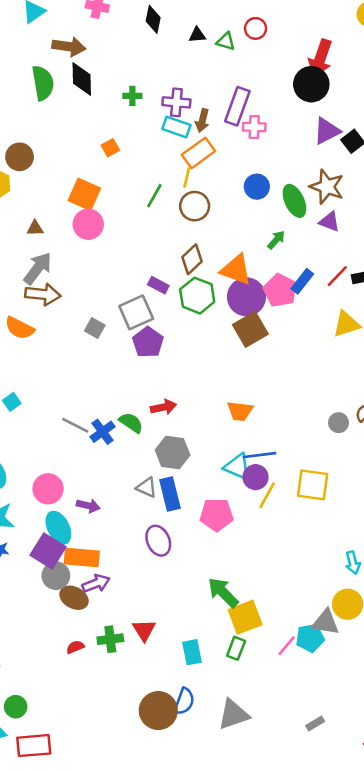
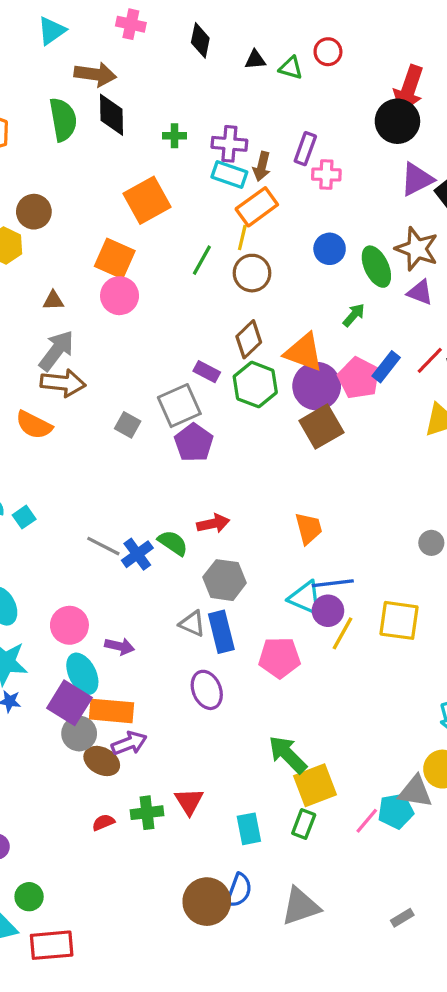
purple rectangle: (237, 106) -> (305, 149), size x0.7
orange square: (110, 148) -> (147, 200), size x2.0
orange trapezoid: (240, 411) -> (309, 528), turned -112

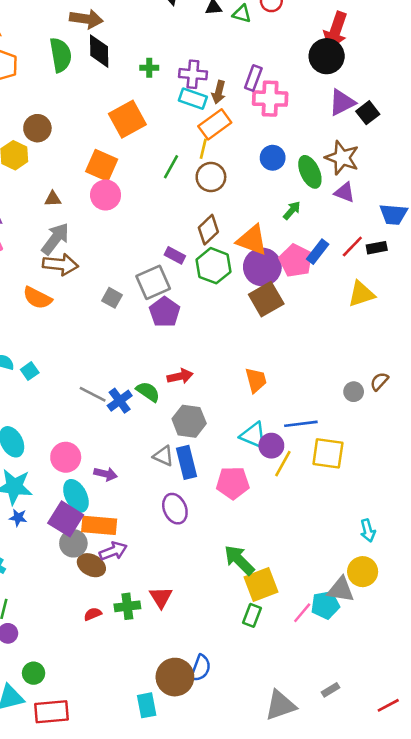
pink cross: (326, 174) -> (270, 99), size x1.5
blue line: (333, 583) -> (301, 424), moved
cyan rectangle: (249, 829) -> (147, 705), moved
gray triangle: (300, 906) -> (280, 705), moved

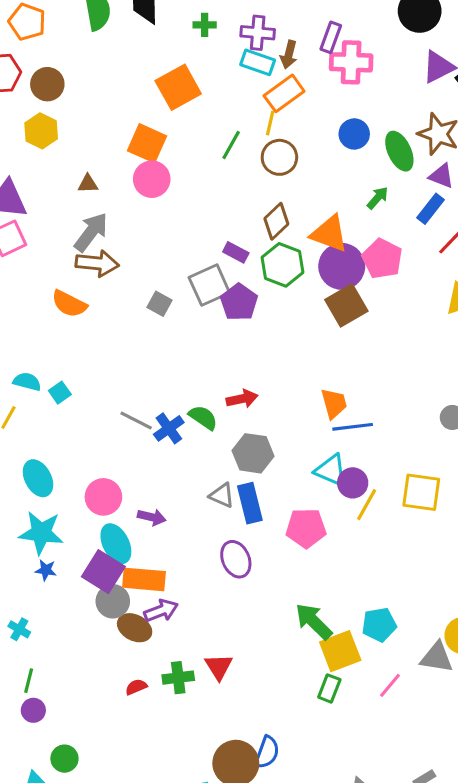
brown circle: (37, 128) -> (47, 84), moved
blue rectangle: (318, 252) -> (431, 209), moved
purple pentagon: (165, 312) -> (239, 302), moved
blue line: (301, 424) -> (353, 427), moved
cyan pentagon: (325, 605) -> (379, 625), moved

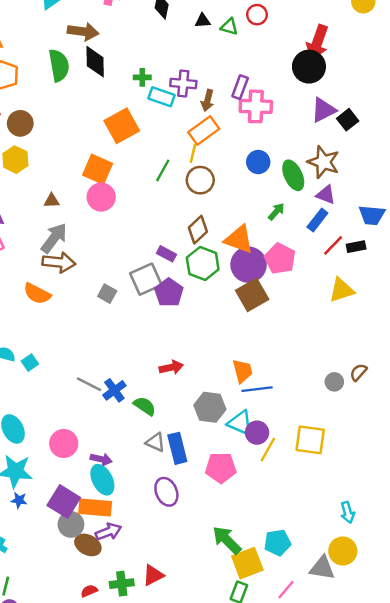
cyan rectangle: (258, 62) -> (162, 97), moved
green semicircle: (203, 417) -> (145, 406), moved
gray hexagon: (253, 453) -> (210, 407), moved
cyan ellipse: (116, 544) -> (102, 480), moved
red triangle: (219, 667) -> (153, 575), turned 35

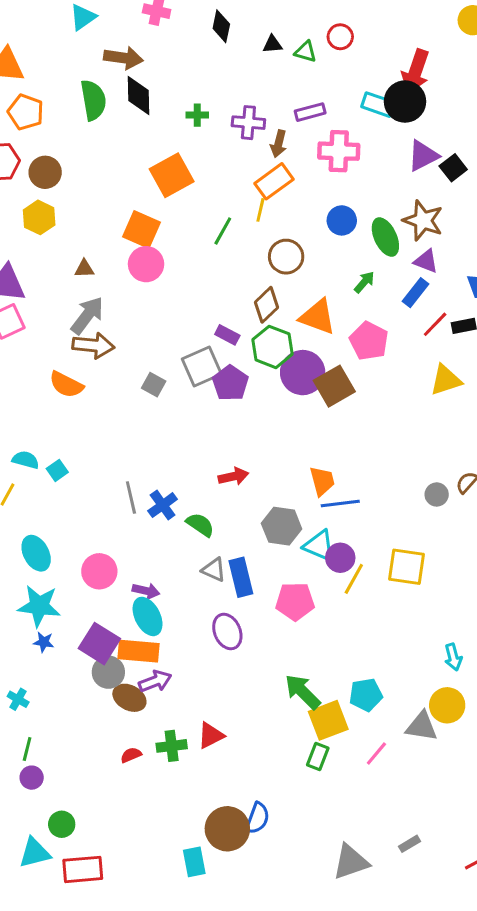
purple rectangle: (240, 87) -> (310, 112), moved, turned 55
cyan rectangle: (162, 97) -> (378, 105), moved
brown circle: (200, 180) -> (286, 257), moved
purple circle: (249, 265) -> (303, 373), moved
gray line: (89, 384) -> (131, 498), turned 50

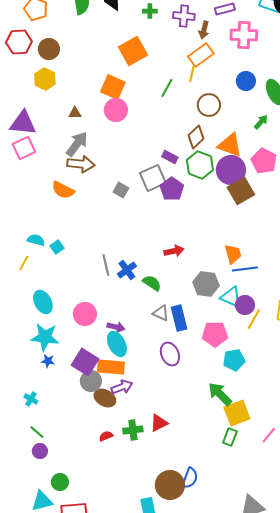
purple circle: (303, 373) -> (231, 170), moved
cyan pentagon: (366, 695) -> (234, 360), moved
green line: (27, 749) -> (37, 432), turned -63

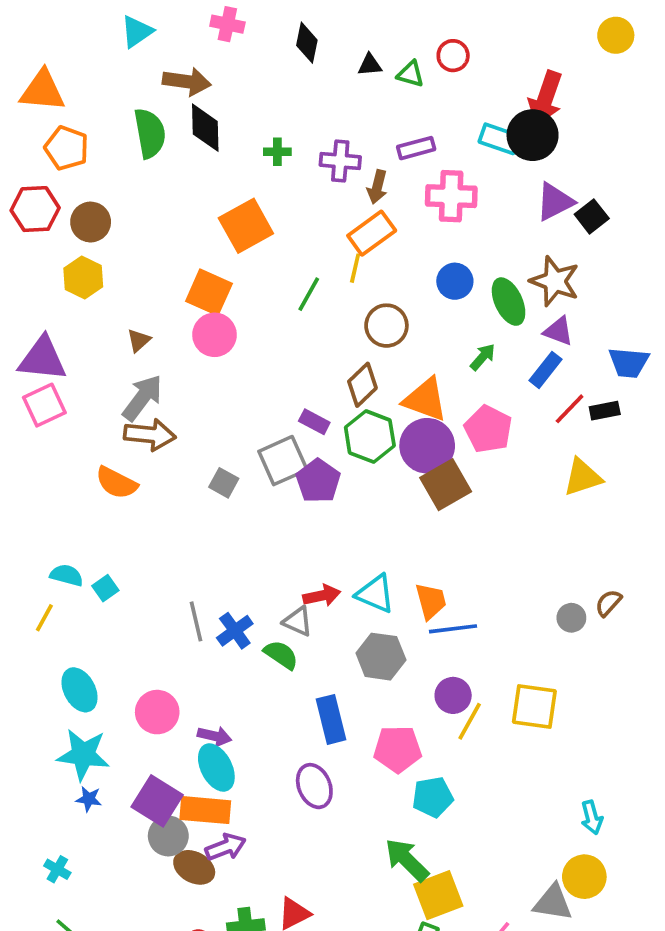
brown triangle: (75, 113) -> (139, 340), turned -40
cyan triangle: (231, 297) -> (375, 594), moved
gray triangle: (161, 313) -> (298, 621), moved

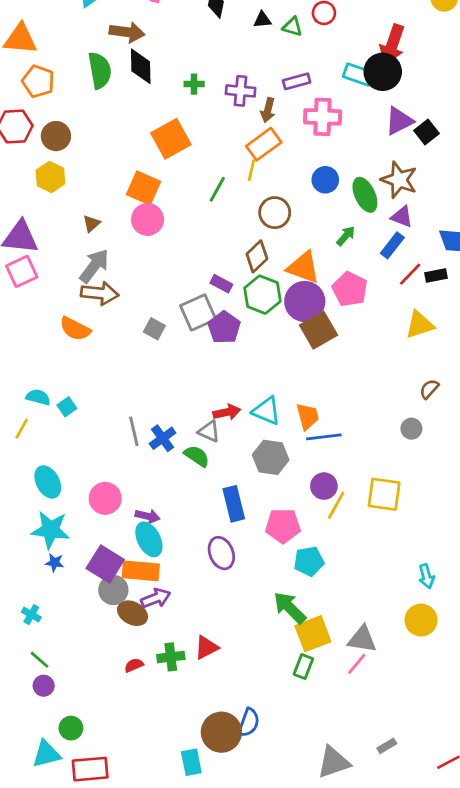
brown semicircle: (608, 603) -> (429, 389), moved
gray triangle: (553, 903) -> (362, 639), moved

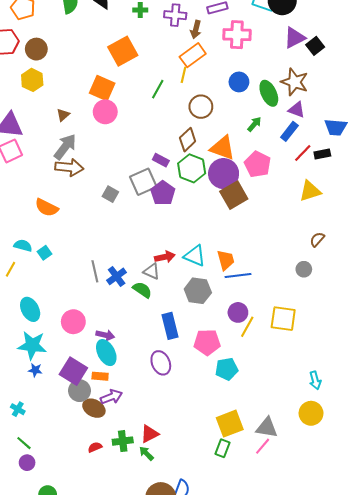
orange semicircle: (75, 329) -> (47, 207), moved
orange rectangle: (141, 571) -> (100, 376), size x0.6
green arrow: (290, 608) -> (146, 453), moved, size x0.6

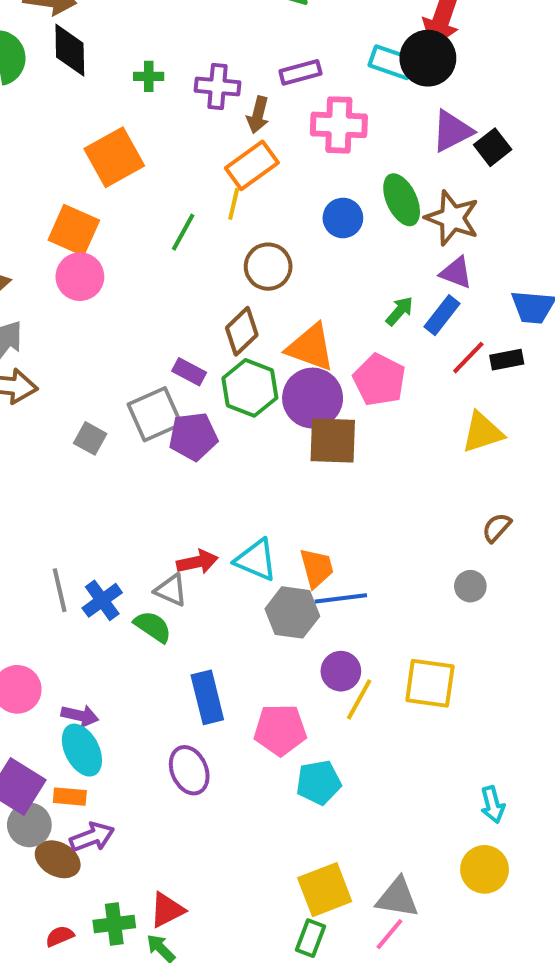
green ellipse: (269, 93) -> (402, 200), moved
green arrow: (254, 124) -> (400, 311), moved
purple pentagon: (163, 193) -> (193, 436), turned 30
brown square: (234, 195) -> (333, 441), turned 32
gray hexagon: (198, 291) -> (292, 612), moved

